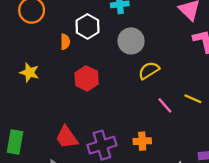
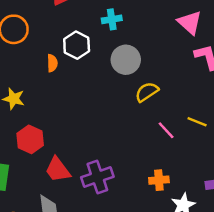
red hexagon: (87, 78) -> (30, 139), moved
orange cross: (142, 141) -> (159, 180), moved

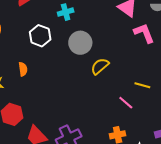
orange semicircle: (52, 63) -> (23, 69), moved
pink line: (166, 130) -> (126, 103), moved

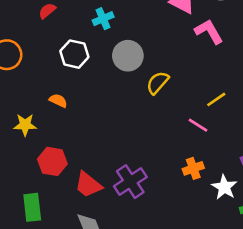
orange semicircle: (23, 69) -> (58, 101), turned -48
yellow line: (142, 85) -> (216, 99), turned -42

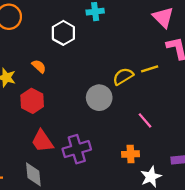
gray circle: (128, 56) -> (99, 98), moved
yellow line: (216, 99) -> (150, 69), moved
red hexagon: (52, 161) -> (32, 101), moved

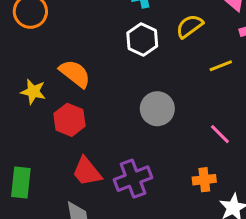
white hexagon: (63, 33) -> (142, 40), moved
orange semicircle: (39, 66) -> (75, 74), size x1.6
yellow semicircle: (123, 76) -> (190, 26), moved

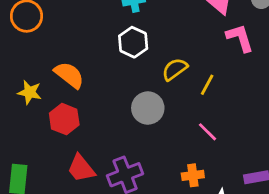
yellow semicircle: (190, 26) -> (175, 69), moved
yellow line: (221, 66) -> (207, 85), moved, turned -40

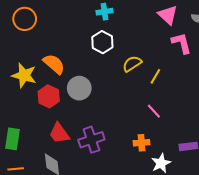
yellow star: (30, 92) -> (24, 75), size x1.4
gray circle: (148, 108) -> (79, 88), moved

